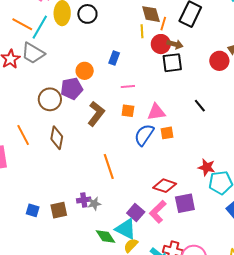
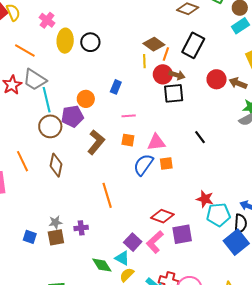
brown diamond: (151, 14) -> (154, 44), turned -40
cyan line: (40, 27) -> (47, 100), moved, turned -45
red circle: (219, 61) -> (217, 79), moved
gray star: (94, 204) -> (55, 222), moved
cyan triangle: (126, 229) -> (122, 258), size x0.7

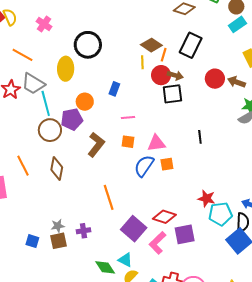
yellow ellipse: (65, 41) -> (66, 69), moved
black circle: (90, 42) -> (88, 45), size x1.4
black line: (200, 137) -> (200, 137), turned 32
purple square: (133, 242) -> (134, 229), moved, size x1.4

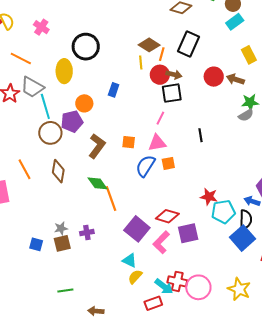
pink line: (128, 117) -> (160, 118), moved, turned -56
green diamond: (105, 267) -> (98, 183), moved

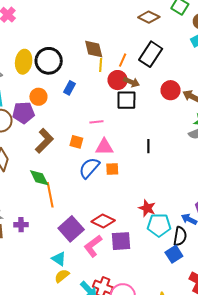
brown diamond: (149, 45) -> (94, 49), moved, turned 35
black circle: (86, 47) -> (49, 61), moved
pink line: (160, 118) -> (96, 122), moved, turned 48
blue square: (242, 238) -> (174, 254), size x0.7

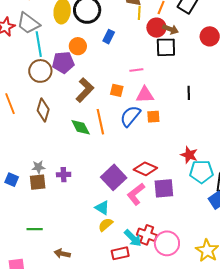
orange line: (50, 195) -> (100, 122), moved

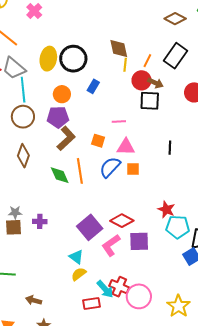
purple pentagon: (63, 63) -> (58, 117), moved

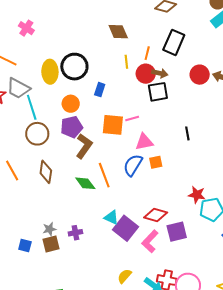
brown diamond: (119, 48) -> (118, 32), moved
orange square: (98, 141) -> (113, 125), moved, size x1.6
cyan triangle: (76, 257) -> (111, 217), moved

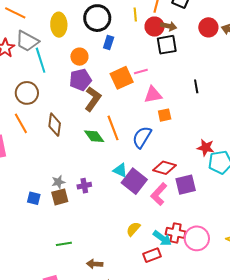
black circle: (74, 67) -> (97, 18), moved
orange square: (113, 125) -> (122, 78), turned -30
brown circle: (37, 134) -> (27, 93), moved
blue semicircle: (133, 165) -> (142, 137), moved

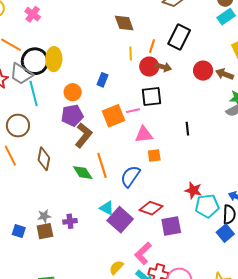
black circle: (97, 18) -> (35, 61), moved
black square: (167, 45) -> (152, 96), moved
pink L-shape: (159, 194) -> (143, 253), moved

